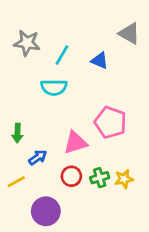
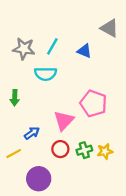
gray star: (27, 43) -> (24, 49), moved
green arrow: (18, 133) -> (15, 98), moved
pink triangle: (75, 143) -> (64, 121), turned -30

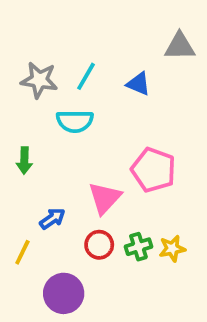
gray triangle: (109, 28) -> (180, 46), turned -30
yellow line: (14, 154) -> (22, 252), turned -35

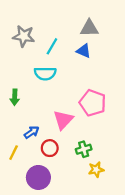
gray triangle: (180, 46) -> (89, 28), moved
gray star: (39, 80) -> (24, 36), moved
red circle: (99, 245) -> (50, 148), moved
yellow star: (172, 249) -> (96, 170), moved

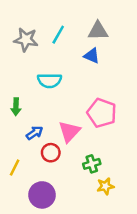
cyan line: (52, 46) -> (58, 35), moved
blue arrow: (32, 132) -> (35, 133), moved
red circle: (50, 148) -> (51, 153), moved

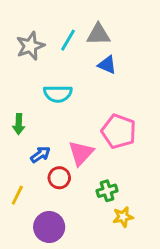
gray triangle: (98, 31) -> (98, 34), moved
gray star: (26, 40) -> (30, 46), turned -30

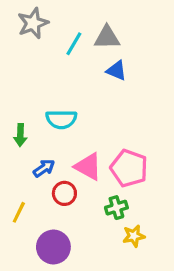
gray star: (30, 46) -> (33, 23), moved
cyan semicircle: (58, 94) -> (61, 119), moved
pink pentagon: (119, 131) -> (129, 168), moved
pink triangle: (81, 153) -> (88, 167), turned -44

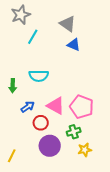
gray triangle: (107, 37) -> (68, 24), turned 36
cyan line: (74, 44) -> (33, 37), moved
yellow line: (19, 212) -> (12, 156), moved
purple circle: (53, 247) -> (50, 146), moved

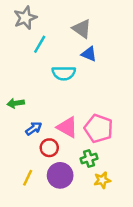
cyan semicircle: (39, 76) -> (64, 73), moved
green arrow: (13, 86) -> (16, 103), turned 80
yellow line: (12, 156) -> (28, 178), moved

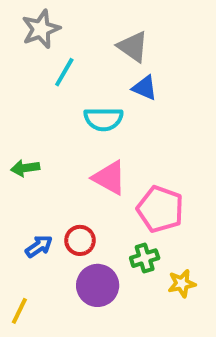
pink triangle: (67, 127) -> (109, 178), moved
blue arrow: (34, 128) -> (39, 246), moved
yellow line: (28, 178) -> (19, 311), moved
yellow star: (102, 180) -> (182, 283), moved

